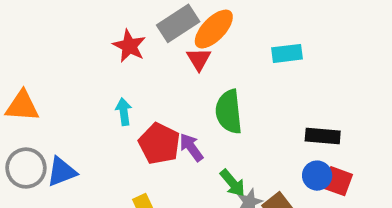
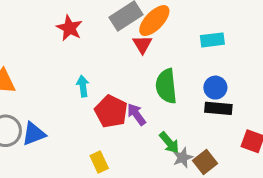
red star: (129, 46) -> (69, 28), moved
black rectangle: (323, 136) -> (218, 108), moved
blue circle: (317, 176) -> (215, 88), moved

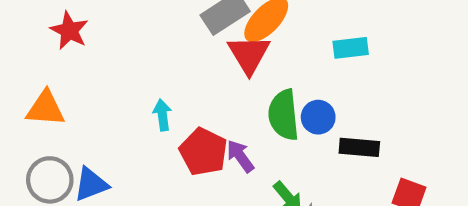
red star: (69, 28) -> (69, 31), moved
red triangle: (142, 44) -> (249, 54), size x1.5
blue circle: (215, 88) -> (318, 117), moved

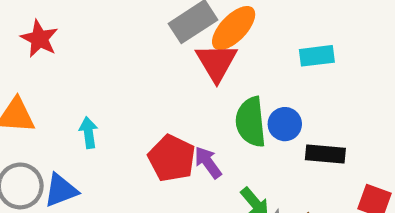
cyan arrow: (162, 115) -> (88, 133), moved

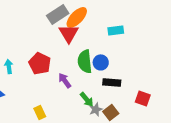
black rectangle: (325, 154) -> (112, 82), moved
red pentagon: (172, 158) -> (40, 63), moved

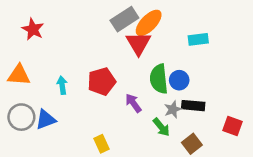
red pentagon: (40, 63) -> (102, 81), turned 30
gray star: (96, 109) -> (173, 109), moved

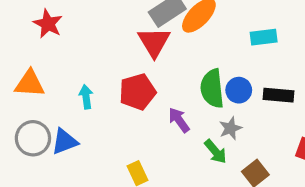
red triangle: (138, 43) -> (154, 42), moved
black rectangle: (193, 106) -> (279, 95), moved

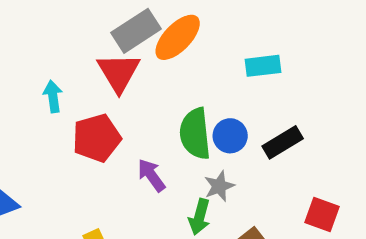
black rectangle: (279, 95) -> (283, 142), turned -36
cyan arrow: (86, 97) -> (53, 96), moved
green arrow: (215, 152) -> (199, 217), turned 55

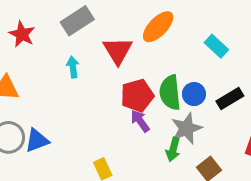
gray rectangle: (136, 31) -> (77, 21), moved
cyan rectangle: (263, 66) -> (216, 46), turned 50
red pentagon: (97, 138) -> (137, 96), moved
gray star: (219, 186) -> (187, 128), size x1.5

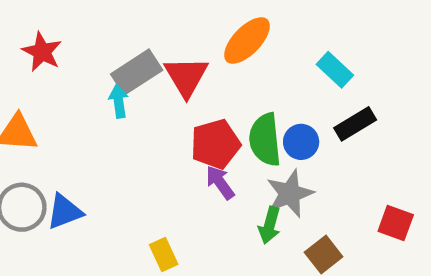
gray rectangle: (77, 21) -> (137, 72), moved
black rectangle: (230, 99) -> (355, 124), moved

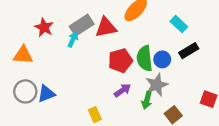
red star: (42, 52) -> (44, 27), moved
red triangle: (186, 77) -> (106, 27), turned 50
cyan arrow: (119, 101) -> (73, 40), turned 32
purple arrow: (220, 182) -> (122, 90), moved, turned 91

